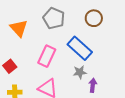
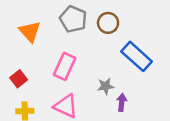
brown circle: (94, 18) -> (108, 23), moved
blue rectangle: (80, 48) -> (137, 56), moved

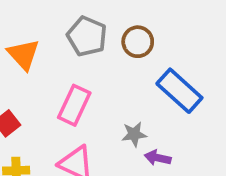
purple arrow: (122, 102) -> (158, 158), turned -84

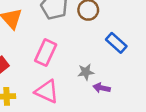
blue rectangle: (179, 91) -> (116, 43), size x0.7

